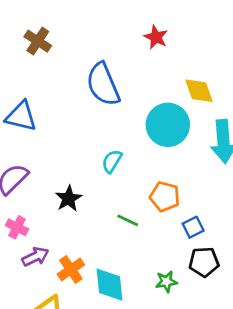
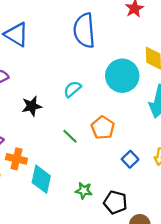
blue square: (193, 227) -> (130, 159), moved, turned -35
black pentagon: (204, 262) -> (115, 202), moved
orange cross: (71, 269) -> (16, 159), turned 30

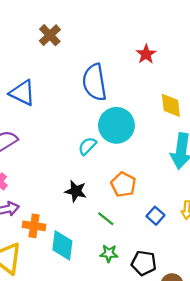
cyan circle: (122, 76) -> (116, 125), moved
black star: (32, 106) -> (76, 191), moved, turned 30
green line: (70, 136) -> (106, 219), moved

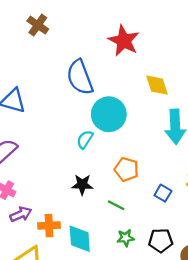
brown cross: (50, 35) -> (38, 25), moved
red star: (146, 54) -> (124, 41), size x1.6

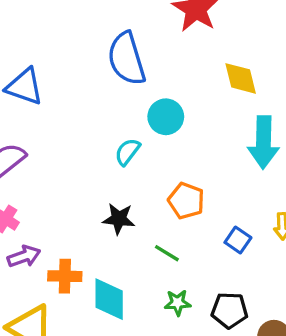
cyan circle: (109, 114) -> (166, 117), size x0.7

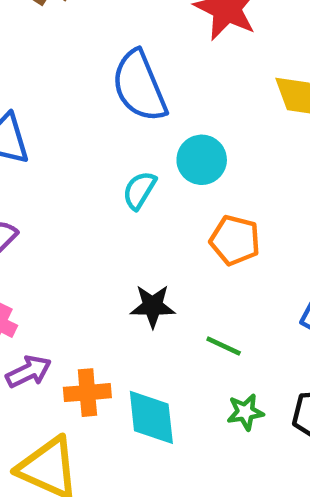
cyan semicircle: (127, 152) -> (139, 190), moved
orange pentagon: (186, 201) -> (235, 240), moved

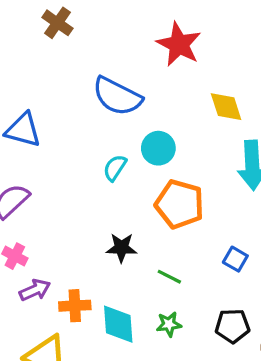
blue semicircle: (139, 86) -> (117, 96), turned -42
orange pentagon: (235, 240) -> (179, 204), size x1.4
green star: (245, 412) -> (169, 324), moved

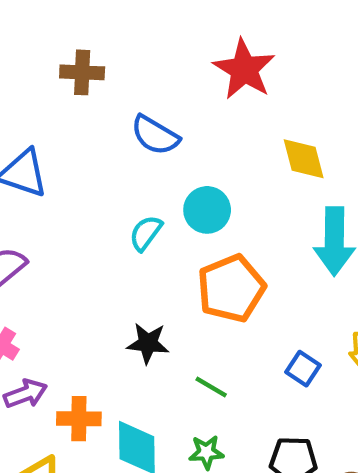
brown cross: (57, 23) -> (82, 72), moved, turned -36
blue semicircle: (117, 96) -> (155, 135), size x0.7
orange pentagon: (179, 204) -> (231, 289), turned 30

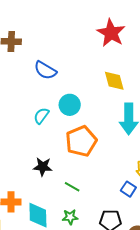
red star: (244, 69) -> (111, 33), moved
blue square: (303, 369) -> (128, 189), moved

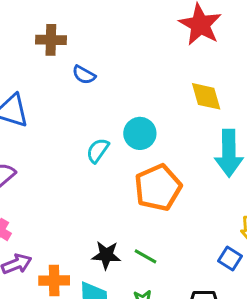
blue semicircle: (45, 70) -> (84, 75), moved, size x0.7
black star: (43, 167) -> (106, 255), moved

